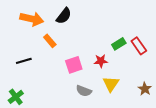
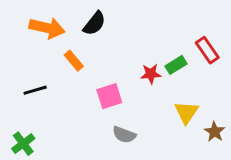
red rectangle: (139, 46) -> (207, 50), moved
red star: (101, 61) -> (151, 74), moved
yellow triangle: (111, 84) -> (186, 112), moved

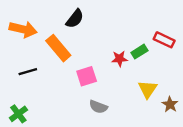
orange arrow: (47, 28) -> (23, 29), moved
red rectangle: (207, 50) -> (164, 40), turned -30
orange rectangle: (74, 61) -> (58, 48), size x1.6

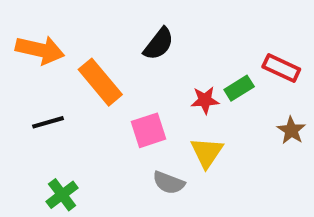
black semicircle: (75, 19) -> (159, 44), moved
yellow triangle: (148, 89) -> (207, 152), moved
brown star: (170, 104) -> (291, 130), moved
green cross: (18, 114) -> (62, 195), moved

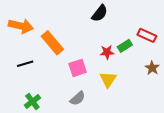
black semicircle: (159, 44) -> (100, 13), moved
gray semicircle: (169, 183) -> (78, 98), moved, turned -63

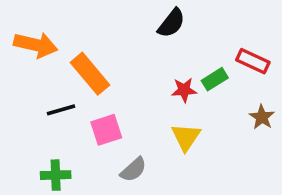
black line: (25, 64) -> (61, 110), moved
pink square: (78, 68) -> (106, 130), moved
green cross: (32, 101) -> (56, 175), turned 35

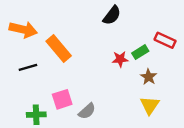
black line: (61, 110) -> (28, 67), moved
brown star: (262, 117) -> (149, 77), moved
pink square: (106, 130) -> (62, 99), moved
yellow triangle: (186, 137) -> (150, 105), moved

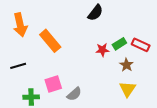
orange arrow: (23, 30) -> (20, 25), turned 65
red rectangle: (165, 40) -> (141, 45), moved
black line: (28, 67) -> (18, 66), moved

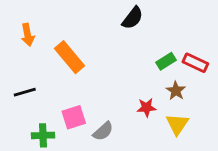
orange arrow: (20, 25) -> (28, 35), size x0.7
red star: (102, 50) -> (146, 107), moved

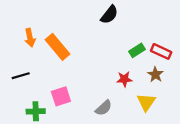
orange arrow: (28, 35) -> (30, 38), moved
brown star: (176, 91) -> (155, 75), moved
red star: (146, 107) -> (124, 79), moved
gray semicircle: (103, 131) -> (104, 108), moved

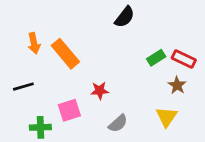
red star: (124, 79) -> (100, 91), moved

